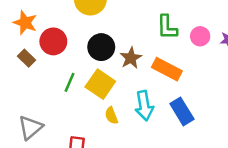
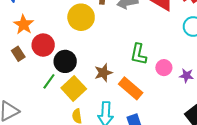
black circle: (101, 47) -> (65, 61), moved

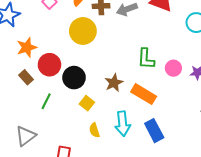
orange star: (24, 25) -> (27, 47), turned 30
green line: (49, 81) -> (46, 101), moved
yellow square: (74, 88) -> (87, 103), size x0.6

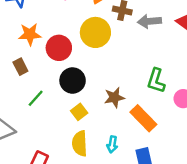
red circle: (49, 65) -> (59, 48), moved
cyan arrow: (123, 124) -> (112, 144), size x0.6
yellow semicircle: (94, 130) -> (80, 143), size x1.5

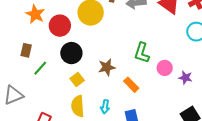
orange star: (30, 34) -> (35, 14), turned 30
brown rectangle: (20, 67) -> (26, 50), moved, turned 40
orange rectangle: (143, 118) -> (131, 85), size x0.7

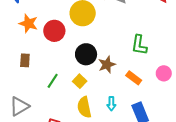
black circle: (71, 53) -> (86, 54), moved
green line: (40, 68) -> (53, 81), moved
pink circle: (165, 68) -> (164, 73), moved

